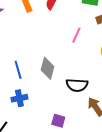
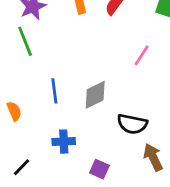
gray diamond: (48, 68) -> (95, 95), turned 40
blue cross: (19, 98) -> (64, 142), moved

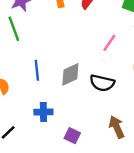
black semicircle: (132, 124) -> (102, 83), moved

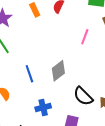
black semicircle: (102, 83) -> (83, 96), moved, turned 45

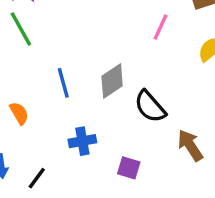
black semicircle: (83, 96) -> (150, 106), moved

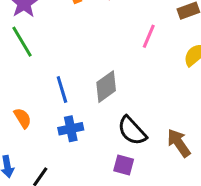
black semicircle: (150, 106) -> (132, 131), moved
blue cross: (82, 141) -> (71, 129), moved

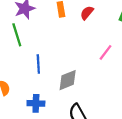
blue line: (62, 89) -> (38, 64), moved

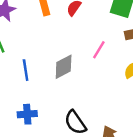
gray diamond: (68, 80) -> (64, 67), moved

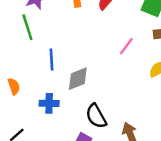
gray diamond: (64, 67) -> (78, 79), moved

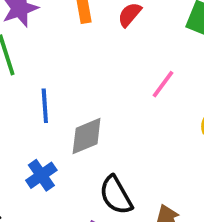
blue cross: (49, 103) -> (41, 175), turned -36

